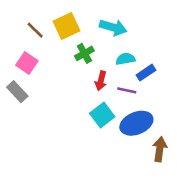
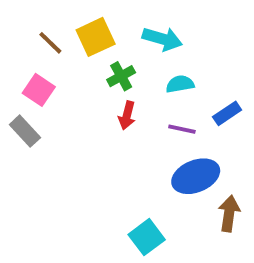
blue rectangle: (146, 73) -> (227, 113), moved
red arrow: (101, 81) -> (127, 115), moved
cyan square: (102, 115) -> (147, 237), moved

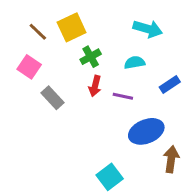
cyan arrow: (162, 39) -> (148, 29), moved
purple line: (182, 129) -> (123, 96), moved
gray rectangle: (25, 131) -> (53, 98), moved

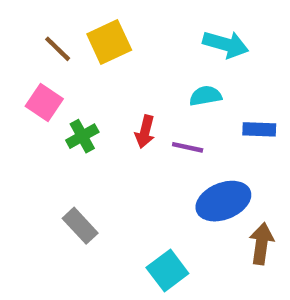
green cross: (91, 57) -> (82, 136), moved
blue rectangle: (170, 85) -> (259, 129), turned 36
gray rectangle: (53, 98) -> (80, 226), moved

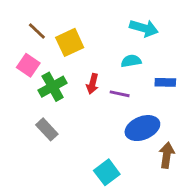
yellow square: (109, 42) -> (70, 42), moved
green cross: (82, 136) -> (53, 87), size x1.4
gray rectangle: (80, 226) -> (47, 129), moved

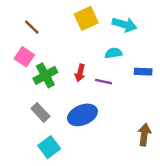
yellow square: (70, 42) -> (86, 18), moved
blue ellipse: (142, 128) -> (82, 115), moved
cyan square: (107, 172) -> (49, 147), moved

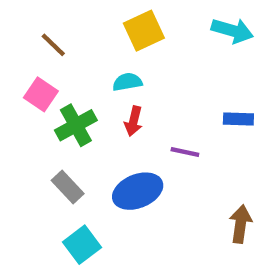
cyan arrow: (125, 25) -> (232, 31), moved
cyan semicircle: (113, 53) -> (127, 82), moved
purple line: (103, 82) -> (185, 152), moved

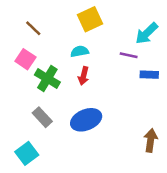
cyan arrow: (232, 31) -> (147, 33), moved, turned 120
green cross: (76, 125) -> (47, 79), turned -30
purple line: (185, 152) -> (129, 55), moved
cyan square: (82, 245) -> (27, 153), moved

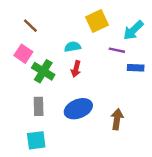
yellow square: (90, 19) -> (97, 21), moved
gray rectangle: (42, 117) -> (39, 106), turned 42
brown arrow: (151, 140) -> (117, 119), moved
cyan square: (27, 153) -> (36, 140), moved, turned 30

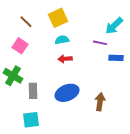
yellow square: (97, 21) -> (58, 18), moved
red arrow: (76, 69) -> (65, 59), turned 72
green cross: (43, 71) -> (13, 76), moved

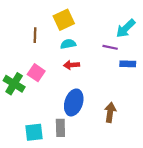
brown line: (26, 22) -> (35, 35), moved, turned 48
pink square: (20, 46) -> (36, 73), moved
gray rectangle: (33, 91) -> (60, 128), moved
blue ellipse: (67, 93) -> (74, 102), turned -50

